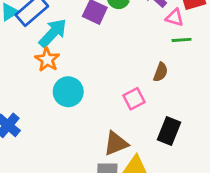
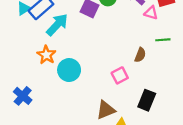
green line: (182, 40) -> (163, 40), moved
orange star: (47, 60) -> (46, 55), moved

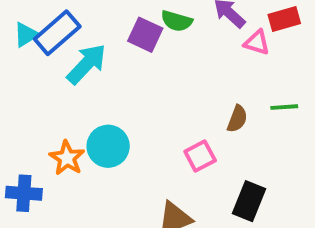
green line: (163, 40) -> (284, 107), moved
orange star: (46, 55) -> (67, 158), moved
blue cross: (23, 96) -> (24, 193), turned -36

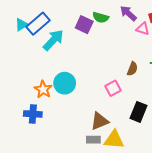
blue cross: (24, 193) -> (33, 114), moved

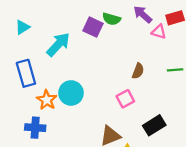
blue rectangle: (38, 24) -> (26, 73), moved, turned -65
brown semicircle: (132, 69) -> (138, 71), moved
black rectangle: (139, 112) -> (154, 125), turned 36

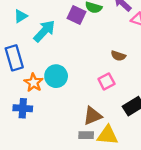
cyan triangle: (22, 27) -> (21, 16), moved
brown semicircle: (138, 71) -> (118, 56), turned 88

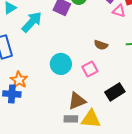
cyan circle: (56, 76) -> (61, 64), moved
orange star: (34, 83) -> (19, 80), moved

